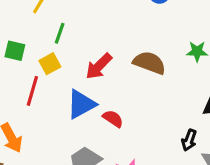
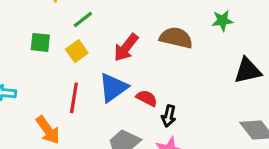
green line: (60, 33) -> (83, 20), turned 40
red line: (32, 91) -> (74, 98), moved
black arrow: (189, 140) -> (169, 116), moved

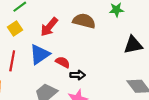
black arrow: (169, 116) -> (78, 75), turned -104

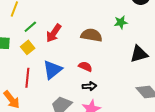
red arrow: (49, 27) -> (54, 33), moved
red semicircle: (63, 62) -> (85, 67), moved

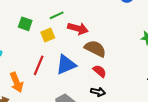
red arrow: (54, 33) -> (78, 29), turned -126
brown semicircle: (91, 35) -> (95, 49), moved

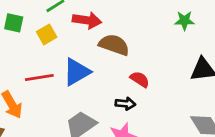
red line: (39, 65) -> (39, 78), turned 66
red semicircle: (100, 71) -> (140, 79), moved

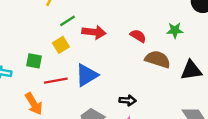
green square: (14, 23) -> (34, 61), moved
brown semicircle: (114, 45) -> (158, 59), moved
red semicircle: (140, 79) -> (138, 36), moved

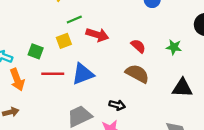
brown semicircle: (158, 59) -> (137, 74), moved
orange arrow: (34, 104) -> (17, 80), moved

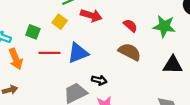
yellow square: (64, 41) -> (60, 22), turned -32
green star: (174, 47) -> (164, 26), size x1.5
black arrow: (117, 105) -> (99, 80), moved

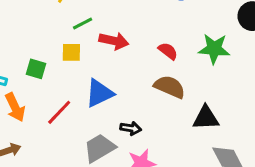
yellow square: (60, 22) -> (71, 52), turned -32
red line: (49, 53) -> (59, 112), moved, turned -42
black triangle: (173, 65) -> (206, 118), moved

